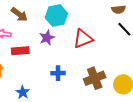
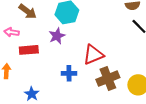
red triangle: (83, 39) -> (93, 55), moved

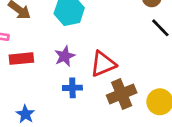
purple star: (57, 36) -> (65, 56), moved

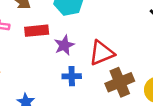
red rectangle: (21, 59) -> (37, 31), moved

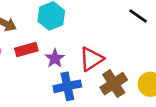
blue cross: (72, 76) -> (67, 86), size x1.5

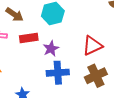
red triangle: (91, 59) -> (92, 46), moved

